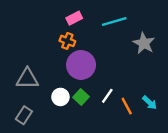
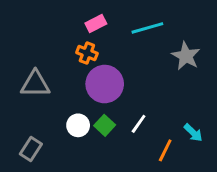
gray triangle: (27, 79) -> (35, 84), moved
orange line: (127, 106) -> (165, 150), moved, turned 54

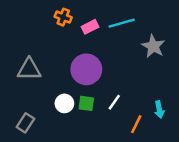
pink rectangle: (96, 23) -> (90, 27), moved
orange cross: (87, 53) -> (63, 17), moved
green square: (105, 125) -> (86, 103), turned -35
cyan arrow: (193, 133) -> (159, 110), turned 35

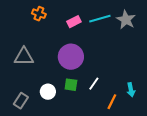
orange cross: (63, 17) -> (39, 14), moved
gray star: (153, 46) -> (126, 20), moved
white circle: (64, 103) -> (48, 92), moved

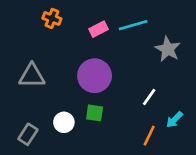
gray star: (126, 20) -> (168, 49), moved
white line: (94, 84) -> (149, 97), moved
cyan arrow: (131, 90) -> (174, 120), turned 56

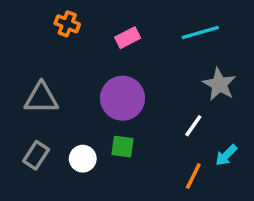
cyan line: (133, 25) -> (200, 32), moved
gray star: (168, 49) -> (219, 84), moved
gray rectangle: (28, 134) -> (36, 155), moved

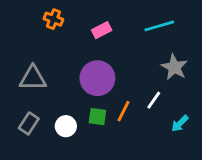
orange line: (193, 176) -> (124, 111), moved

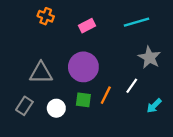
gray triangle: (33, 78) -> (41, 73), moved

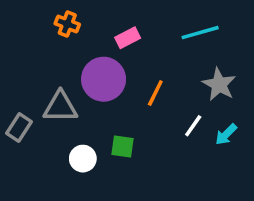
purple circle: (83, 67) -> (104, 79), moved
orange line: (106, 95) -> (155, 93), moved
gray rectangle: (24, 106) -> (19, 128), moved
cyan arrow: (154, 106) -> (226, 134), moved

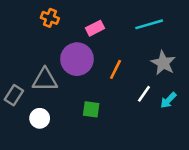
white circle: (83, 159) -> (40, 118), moved

